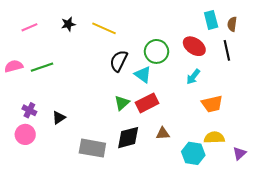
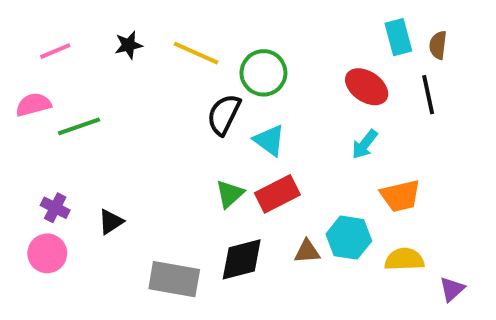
green circle: (156, 51) -> (263, 73), moved
pink semicircle: (14, 66) -> (33, 105), moved
cyan hexagon: (193, 153) -> (349, 238), moved

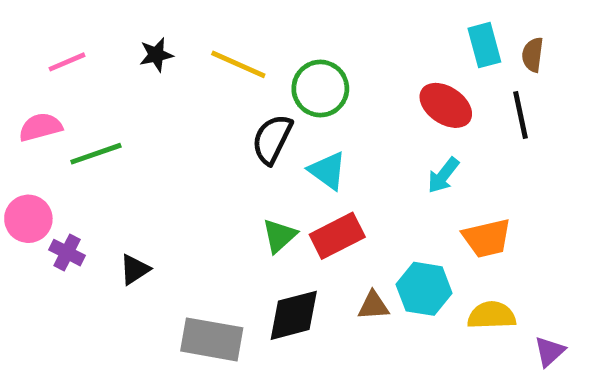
pink circle: (47, 253) -> (28, 219), moved

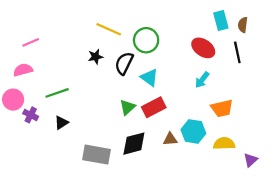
black star: (156, 55) -> (96, 57), moved
pink line: (67, 62) -> (31, 42), moved
pink semicircle: (40, 127) -> (23, 70), moved
green line: (96, 154) -> (57, 93), moved

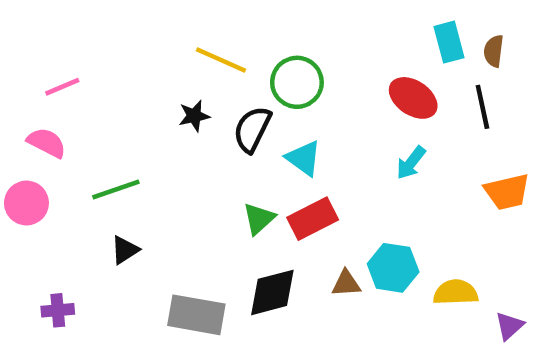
pink semicircle: (23, 70) -> (47, 143), turned 42
orange trapezoid: (222, 108) -> (507, 192), moved
purple cross: (31, 115) -> (58, 310), moved, turned -32

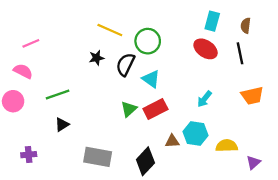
cyan rectangle: (449, 42) -> (212, 21), moved, turned 30
cyan arrow: (411, 163) -> (204, 99), moved
black diamond: (272, 292) -> (145, 161), moved, turned -32

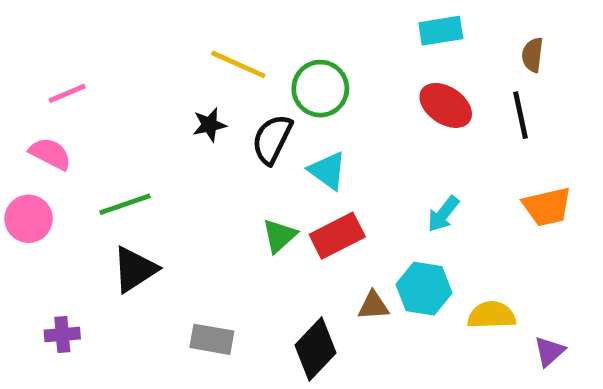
cyan rectangle: (212, 21) -> (441, 31), moved, turned 66
black triangle: (62, 125) -> (135, 269), size x1.5
gray rectangle: (98, 157) -> (212, 339), size x0.7

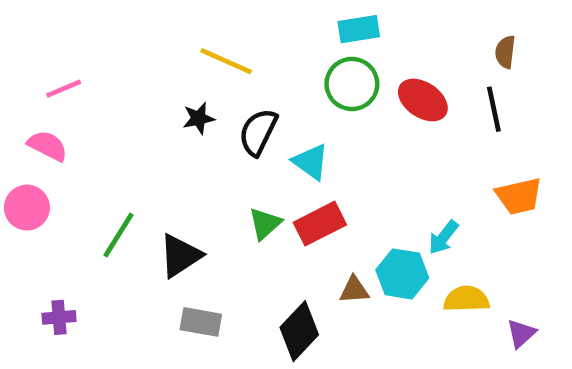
cyan rectangle: (441, 31) -> (359, 29), moved
green circle: (320, 89) -> (352, 84), moved
green line: (125, 204) -> (118, 235), moved, turned -39
cyan arrow: (443, 214) -> (443, 237), moved
black triangle: (135, 269) -> (180, 256), moved

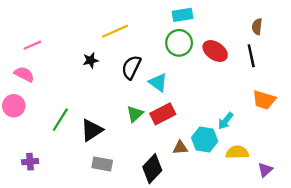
yellow line: (226, 61) -> (115, 31), turned -48
black star: (199, 118) -> (91, 60), moved
orange trapezoid: (519, 196) -> (264, 100), turned 30

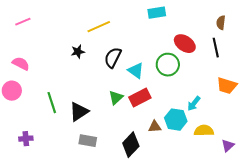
green circle: (179, 43) -> (168, 65), moved
pink line: (32, 45) -> (23, 22), moved
green line: (60, 120) -> (52, 103), turned -50

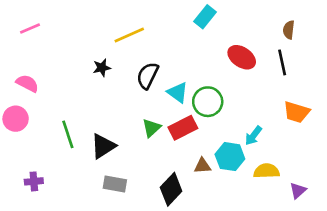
cyan rectangle: (157, 13) -> (205, 17), turned -42
green circle: (168, 65) -> (208, 102), moved

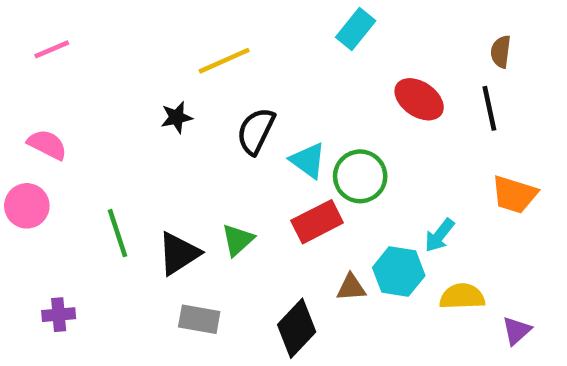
green triangle: (151, 128) -> (238, 240), moved

